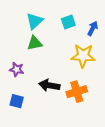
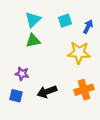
purple star: (17, 69) -> (22, 74), moved
black arrow: (49, 85) -> (47, 92), moved, turned -30
orange cross: (77, 92) -> (84, 90), moved

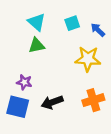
cyan triangle: (33, 20) -> (37, 22), turned -36
blue arrow: (88, 27) -> (98, 30), turned -72
blue square: (16, 96) -> (18, 107), size x1.5

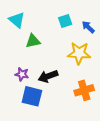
cyan triangle: (37, 22) -> (17, 20), moved
black arrow: (52, 102) -> (48, 76), moved
blue square: (18, 107) -> (32, 96), moved

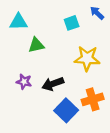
cyan triangle: (17, 20) -> (18, 22), turned -42
blue arrow: (88, 27) -> (97, 13), moved
blue square: (32, 96) -> (66, 110), moved, turned 30

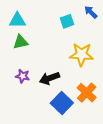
green triangle: (36, 45) -> (21, 42), moved
orange cross: (93, 99) -> (87, 93), turned -30

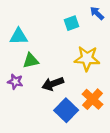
cyan triangle: (17, 20) -> (19, 36), moved
green triangle: (21, 42) -> (31, 61), moved
purple star: (23, 76) -> (15, 82), moved

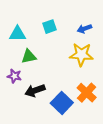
blue arrow: (97, 13) -> (84, 29), moved, turned -64
cyan square: (72, 23) -> (49, 27), moved
black arrow: (53, 84) -> (35, 91), moved

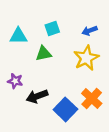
yellow star: (81, 54) -> (86, 58), turned -30
green triangle: (29, 57) -> (44, 54), moved

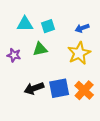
cyan triangle: (18, 36) -> (25, 24), moved
purple star: (15, 81) -> (14, 55), moved
blue square: (65, 109) -> (59, 88), moved, turned 35

